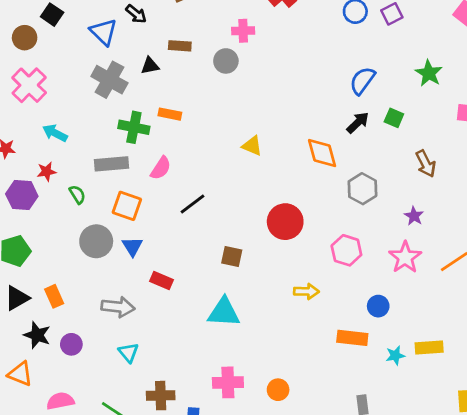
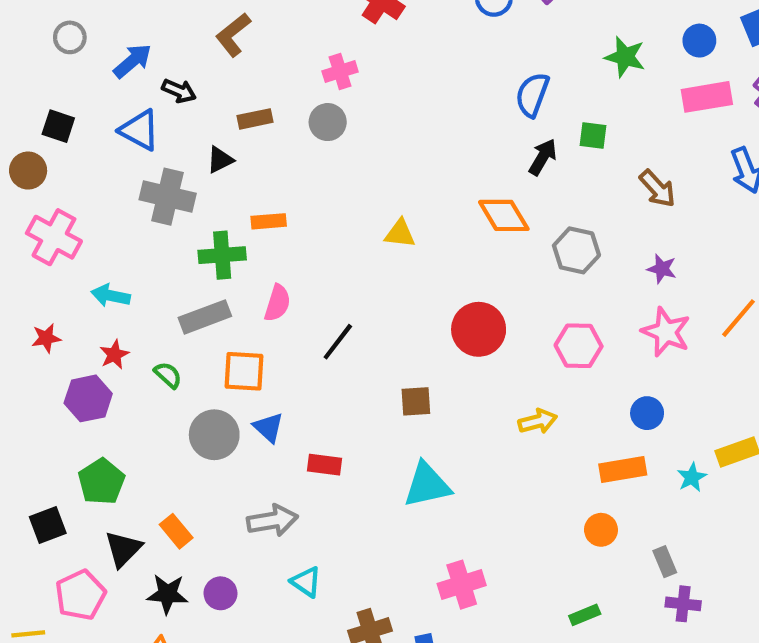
orange circle: (278, 390) -> (601, 530), moved

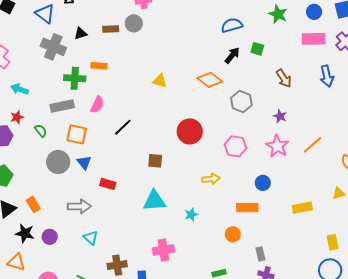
blue semicircle: (532, 95) -> (232, 25), turned 45
brown rectangle: (255, 119) -> (111, 29), moved
orange diamond: (504, 215) -> (210, 80), turned -30
cyan star: (692, 477) -> (191, 215), moved

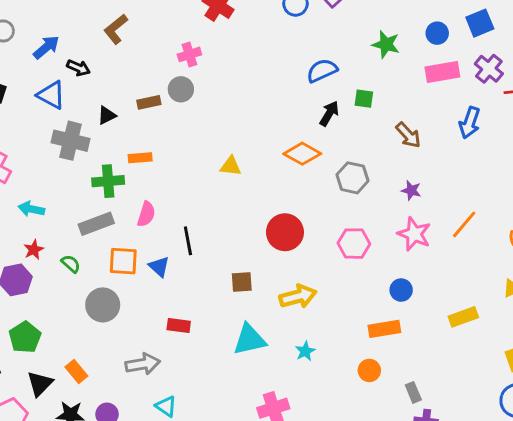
blue arrow: (327, 76) -> (470, 123), turned 40
black line: (123, 127) -> (188, 241), turned -48
blue triangle: (84, 162) -> (159, 267), moved
yellow arrow: (211, 179) -> (298, 296), moved, size x1.4

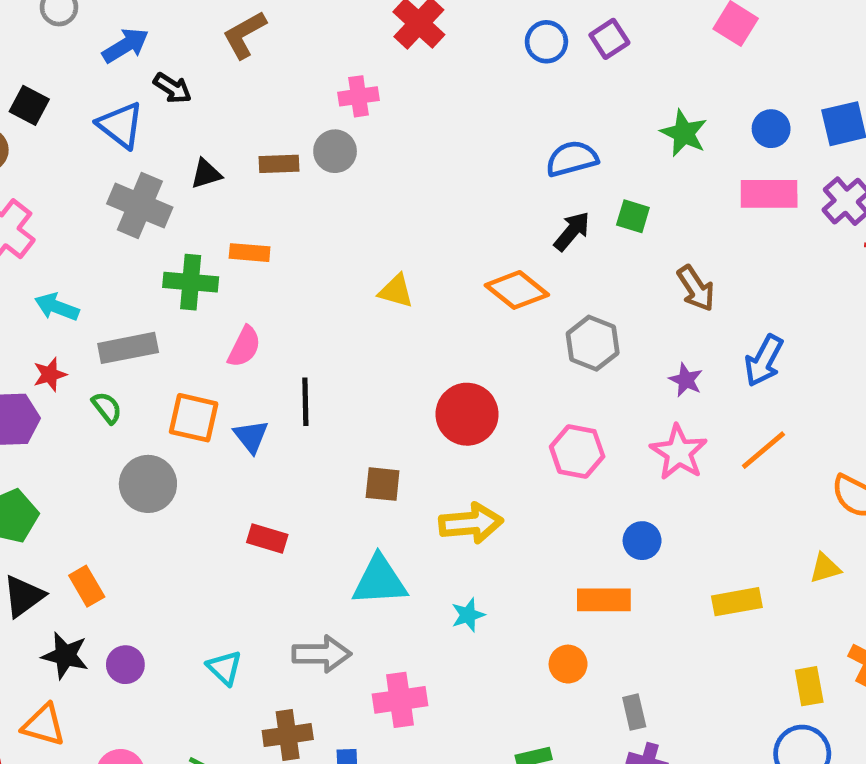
blue arrow: (470, 123) -> (764, 361), moved
gray rectangle: (96, 224) -> (128, 348), moved
gray arrow: (143, 364) -> (322, 654), moved

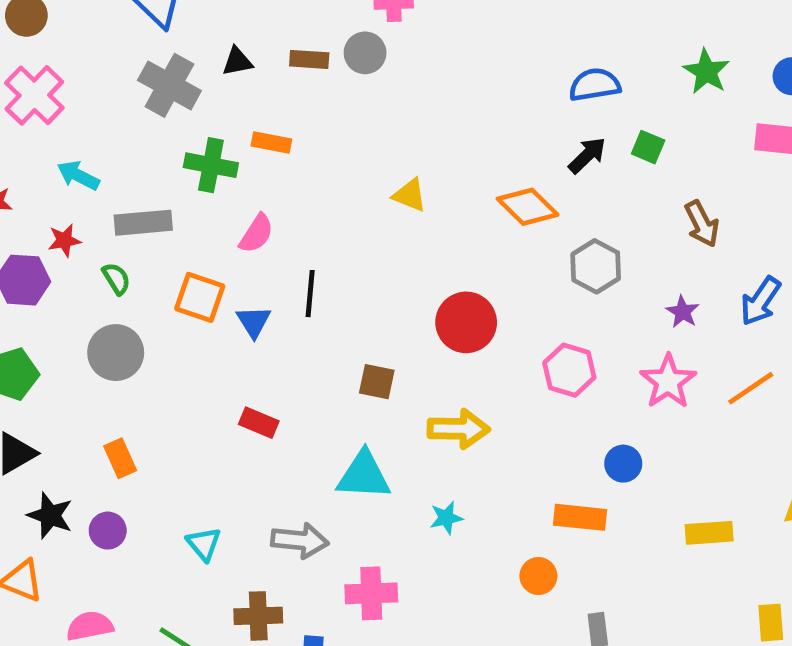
gray circle: (148, 484) -> (116, 353), moved
orange rectangle: (87, 586) -> (120, 458), moved

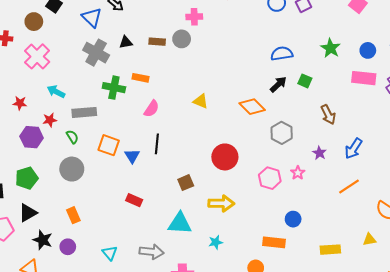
pink semicircle: (256, 234) -> (152, 109), moved
pink star: (668, 381) -> (298, 173), moved, size x0.6
brown square: (377, 382) -> (186, 183), turned -35

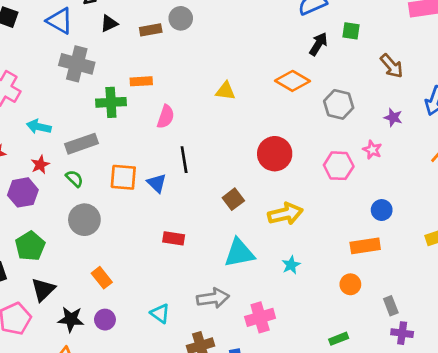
black triangle: (126, 42) -> (109, 24), moved

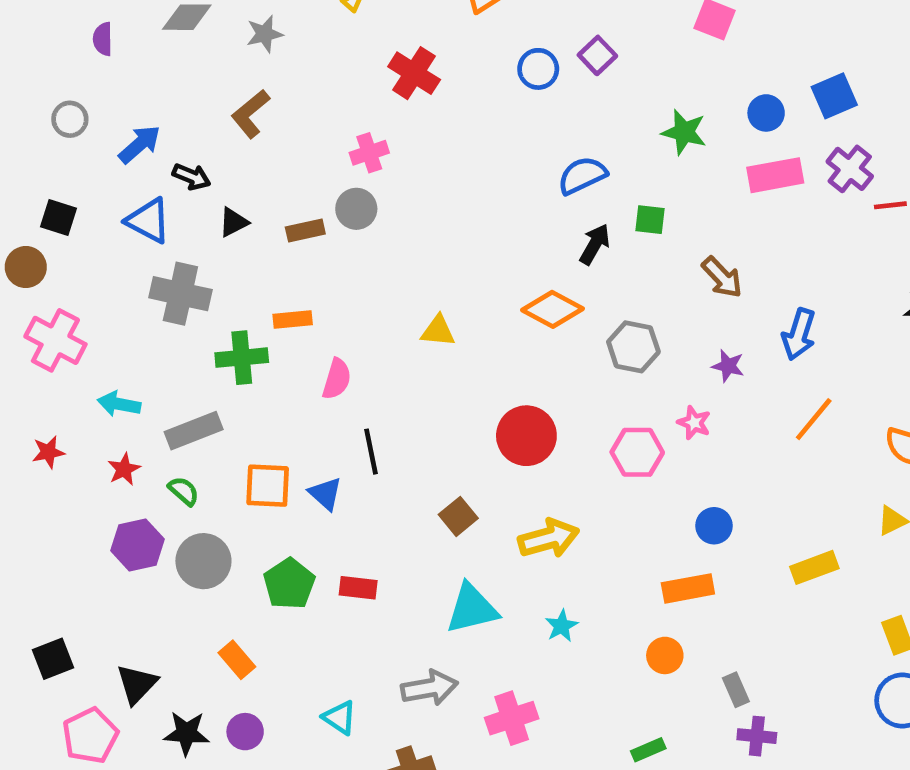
purple hexagon: (23, 192) -> (137, 545), moved
green pentagon: (30, 246) -> (289, 584), moved

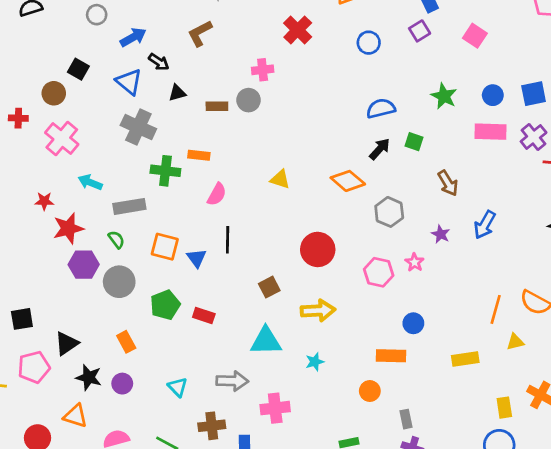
purple square: (597, 55) -> (420, 31), moved
orange line: (814, 419) -> (496, 309), moved, turned -36
red star: (124, 469) -> (68, 228), moved, size x1.6

